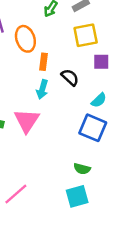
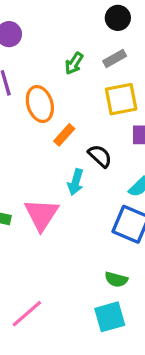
orange rectangle: (43, 62) -> (64, 135), turned 35
cyan arrow: (42, 89) -> (76, 182), moved

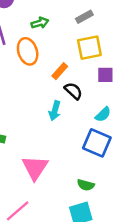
green arrow: (74, 63) -> (40, 23), moved, turned -140
orange rectangle: (64, 135) -> (60, 71), moved
pink triangle: (41, 214) -> (35, 168), moved

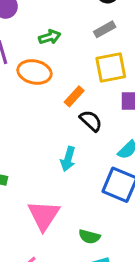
orange ellipse: (28, 51) -> (34, 72), turned -60
cyan arrow: (55, 111) -> (68, 159), moved
green semicircle: (86, 185) -> (89, 237), moved

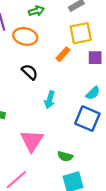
orange rectangle: (74, 96) -> (63, 54), moved
black semicircle: (91, 121) -> (30, 72), moved

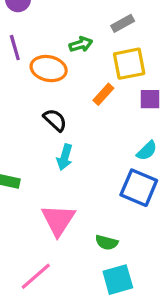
green arrow: (36, 11) -> (81, 44), moved
cyan arrow: (50, 100) -> (65, 157), moved

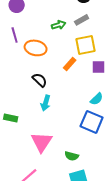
green arrow: (81, 44) -> (59, 25), moved

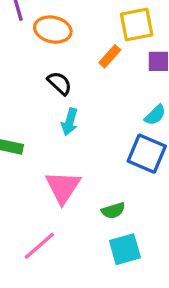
green semicircle: (72, 156) -> (113, 211), turned -32

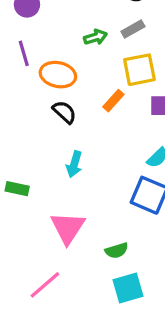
black semicircle: (60, 83) -> (64, 112), moved

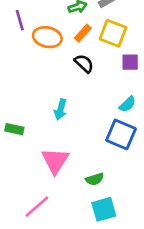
yellow square: (139, 70) -> (113, 33), turned 32
orange rectangle: (113, 101) -> (83, 33), moved
black semicircle: (64, 112) -> (84, 63), moved

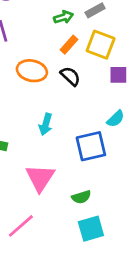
orange ellipse: (47, 37) -> (32, 71), moved
blue square: (121, 134) -> (91, 146), moved, turned -36

